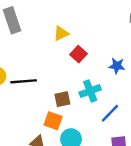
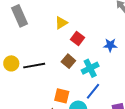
brown square: (62, 99) -> (68, 61), moved, turned -32
blue line: (110, 113) -> (93, 91), moved

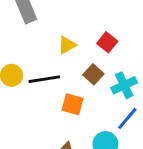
yellow triangle: (61, 23) -> (67, 45), moved
orange square: (62, 96) -> (73, 104), moved

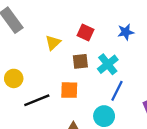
brown square: (93, 74) -> (80, 61), turned -35
black line: (44, 79) -> (37, 100), moved

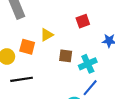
red square: (85, 33) -> (83, 21), moved, turned 32
orange square: (69, 90) -> (27, 47), moved

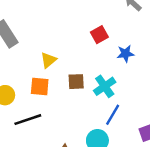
red square: (83, 21) -> (99, 35), moved
orange square: (27, 47) -> (40, 87), moved

